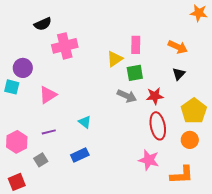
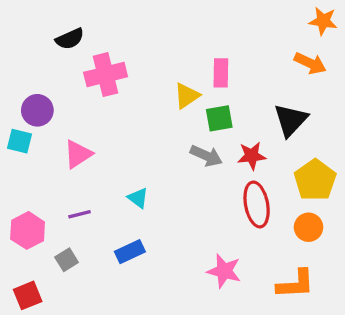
orange arrow: (178, 47) -> (310, 63), moved
black triangle: (179, 74) -> (291, 120), size x1.6
pink star: (149, 160) -> (224, 271), moved

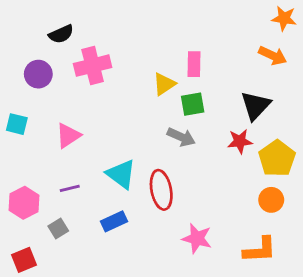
purple circle: (37, 110) -> (38, 74), moved
red star: (252, 156) -> (240, 141), moved
cyan triangle: (138, 198) -> (121, 174), size x1.6
red ellipse: (257, 204) -> (161, 190), moved

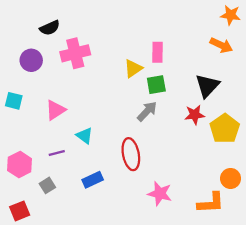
gray arrow: (181, 137) -> (147, 111), turned -70
cyan triangle: (121, 174) -> (84, 136), moved, size x0.7
orange circle: (271, 200) -> (231, 178), moved

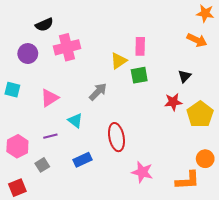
black triangle: (207, 86) -> (185, 76), size x0.6
gray arrow: (147, 111) -> (98, 92), moved

